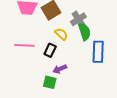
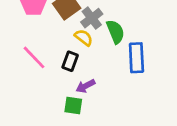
gray cross: (78, 19) -> (92, 18), moved
pink line: (24, 45) -> (34, 57), turned 48

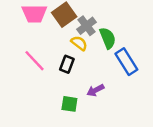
blue rectangle: (136, 58) -> (126, 62), turned -30
purple arrow: (86, 86) -> (95, 90), moved

